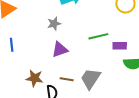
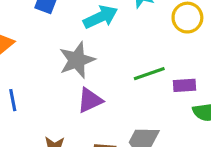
gray star: (54, 24) -> (77, 60), size x1.6

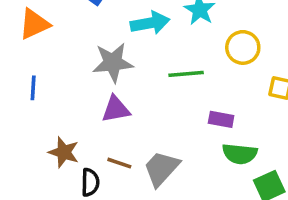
green line: (149, 74) -> (186, 74), moved

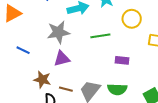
blue line: (33, 88) -> (23, 50), moved, turned -64
brown star: (64, 152) -> (42, 80), moved
green semicircle: (240, 154) -> (117, 89), moved

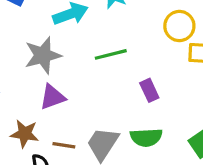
yellow circle: (132, 19) -> (179, 26), moved
purple rectangle: (122, 60) -> (149, 90), turned 64

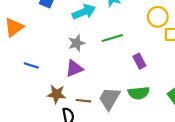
gray star: (43, 55) -> (77, 43), moved, size x0.7

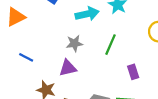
green line: (112, 38) -> (111, 45), turned -60

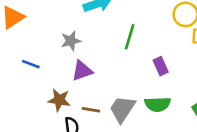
gray star: (74, 43) -> (71, 41), moved

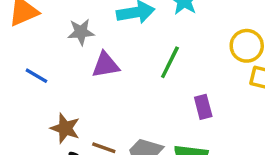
gray star: (71, 41) -> (81, 32), moved
purple triangle: (82, 71) -> (106, 65), moved

